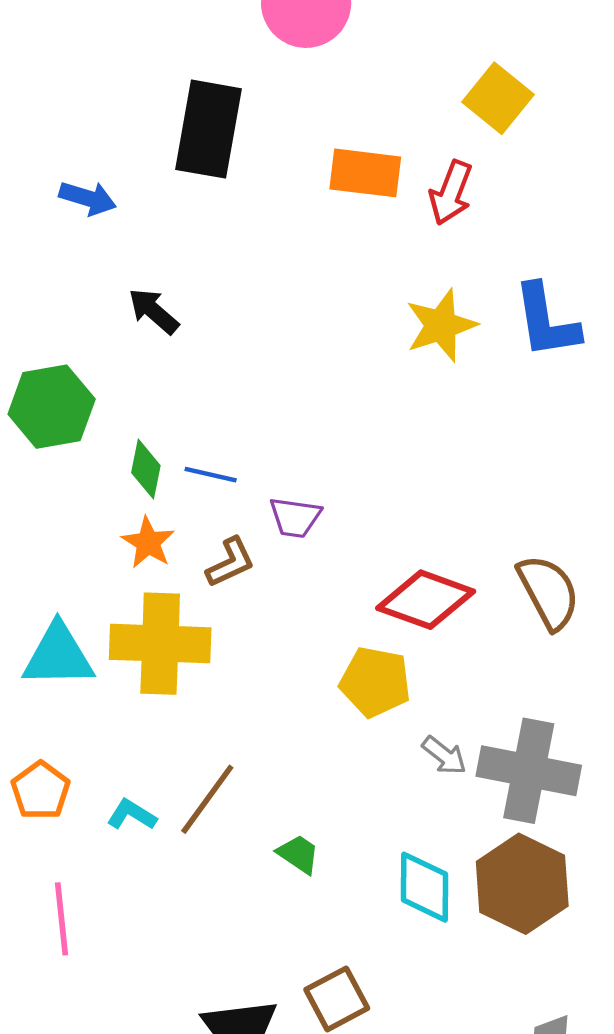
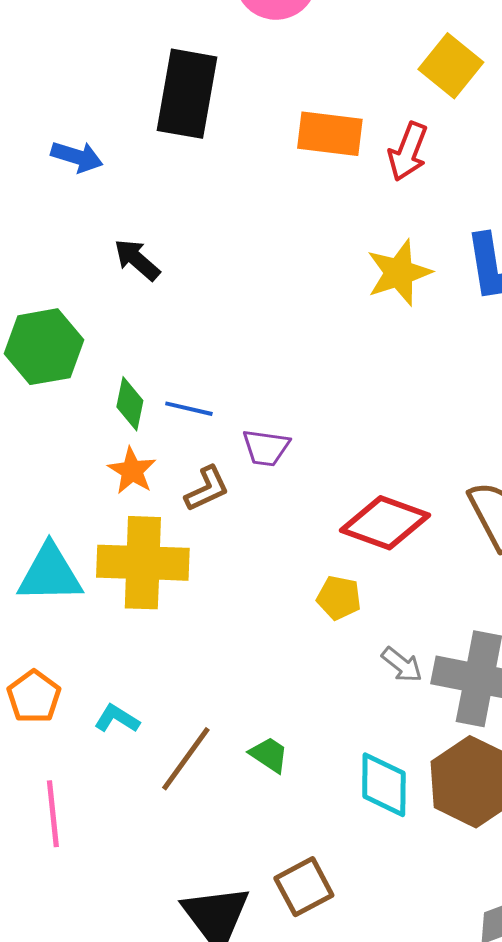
yellow pentagon: (375, 682) -> (339, 598), size x0.7
brown line: (207, 799) -> (186, 759), moved

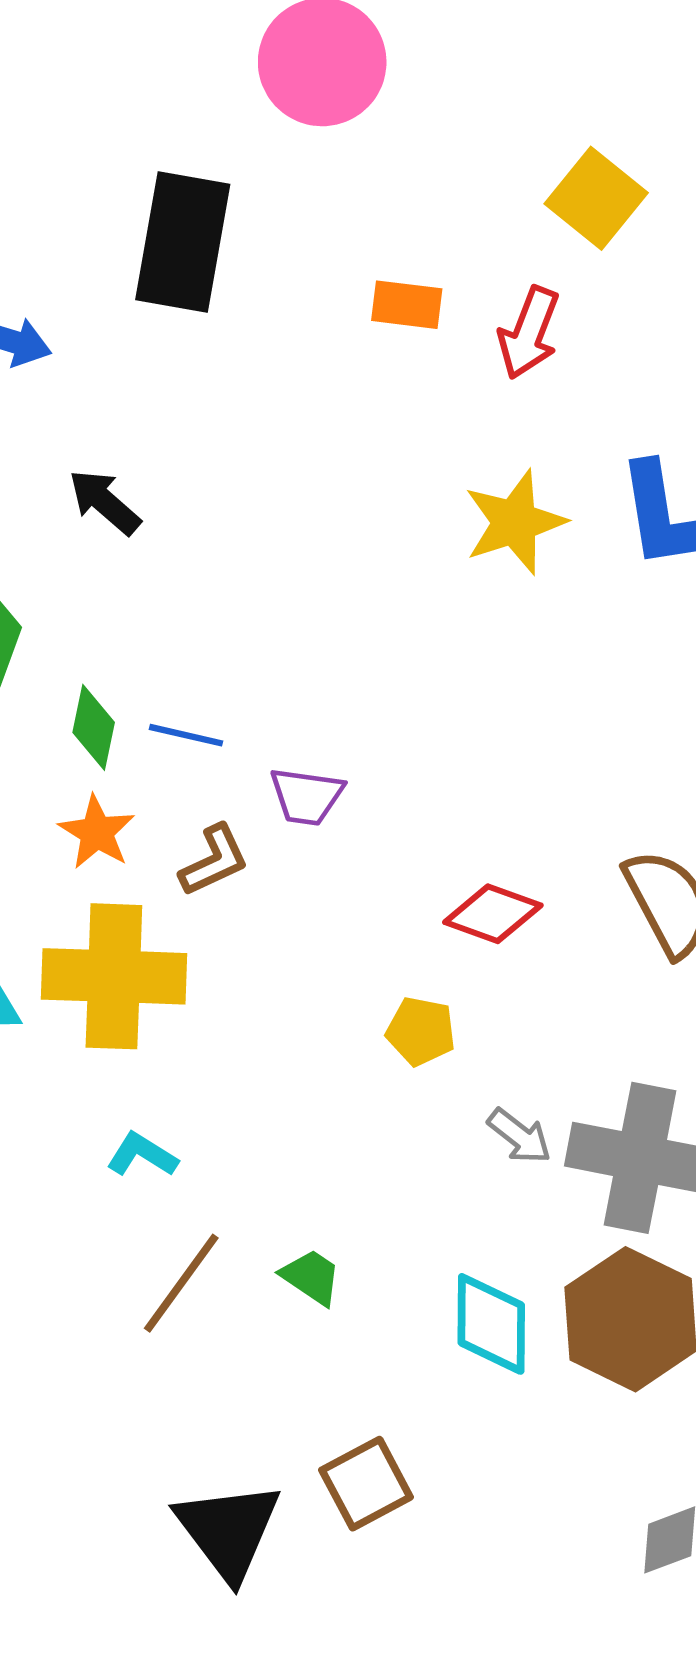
orange rectangle: (330, 134) -> (407, 305), size x0.7
red diamond: (385, 523) -> (493, 914), size x0.7
cyan L-shape: (117, 719) -> (142, 1155), moved

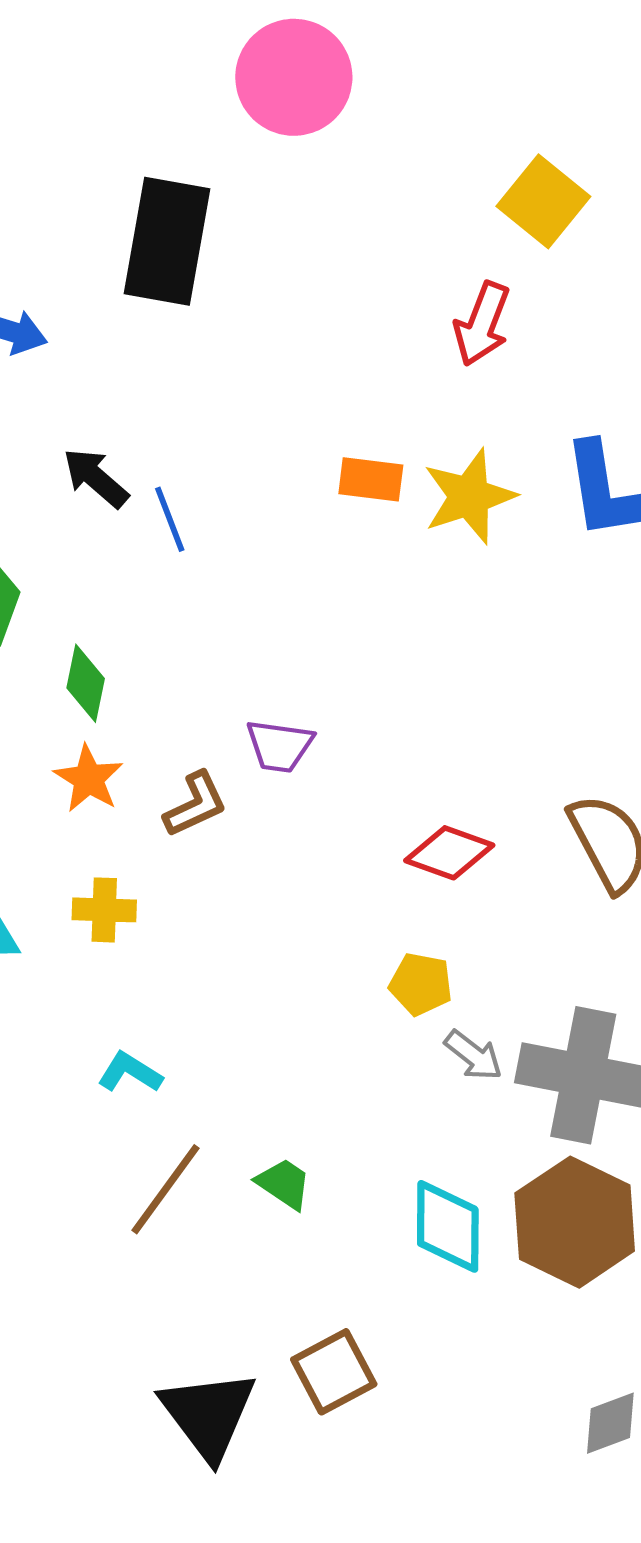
orange rectangle: (407, 305) -> (371, 479), moved
blue line: (186, 735) -> (170, 519), moved, turned 56
yellow cross: (114, 976) -> (104, 910), size x0.5
yellow pentagon: (421, 1031) -> (421, 984), moved

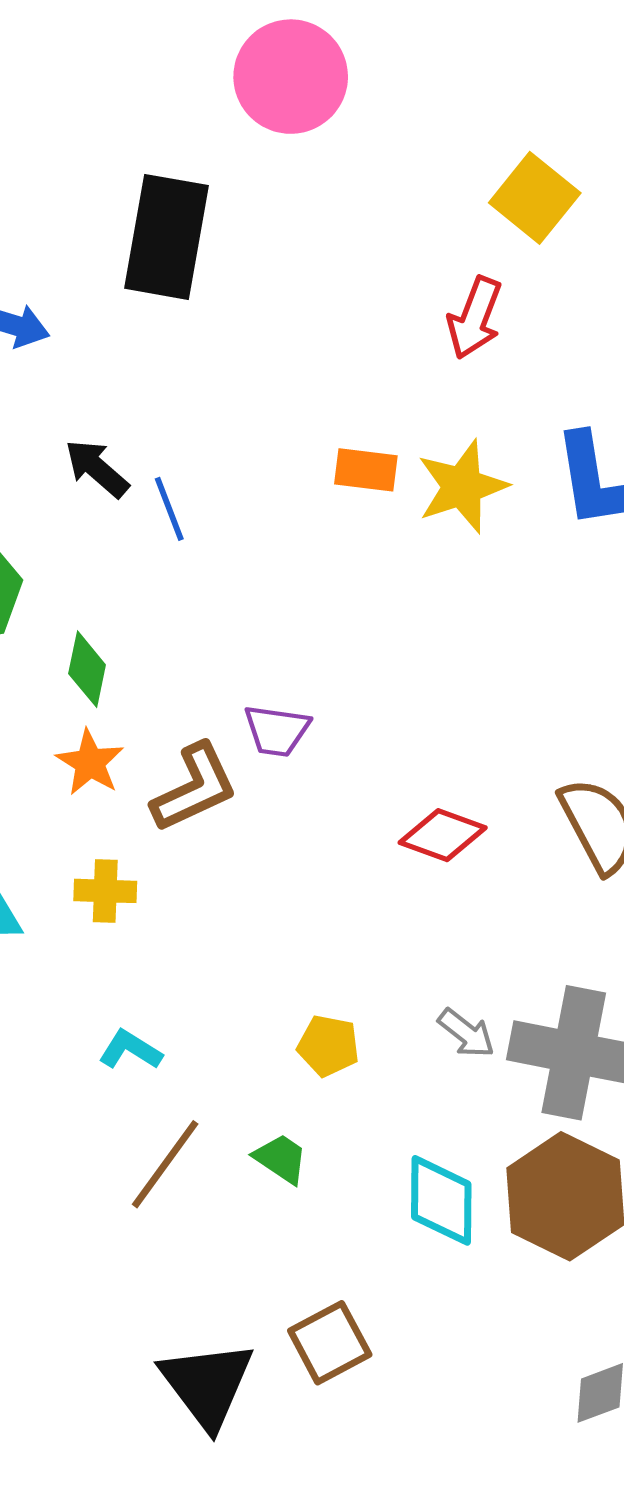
brown L-shape: (195, 804) -> (194, 788), size x1.4
yellow pentagon: (421, 984) -> (328, 1046), moved

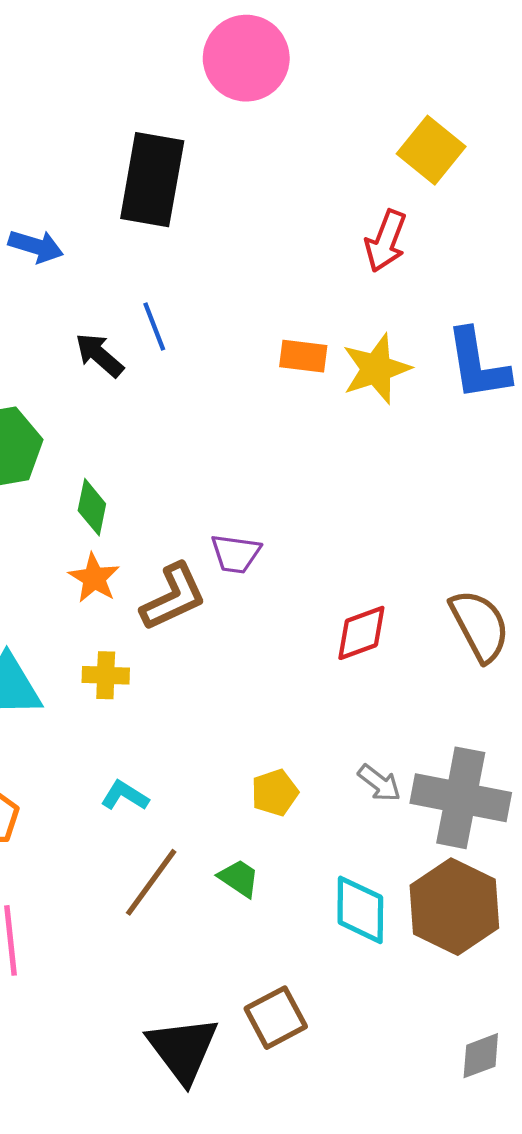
blue line: (169, 509) -> (154, 327), moved
red diamond: (443, 835) -> (361, 633), turned -40
yellow pentagon: (328, 1046) -> (275, 793), turned -30

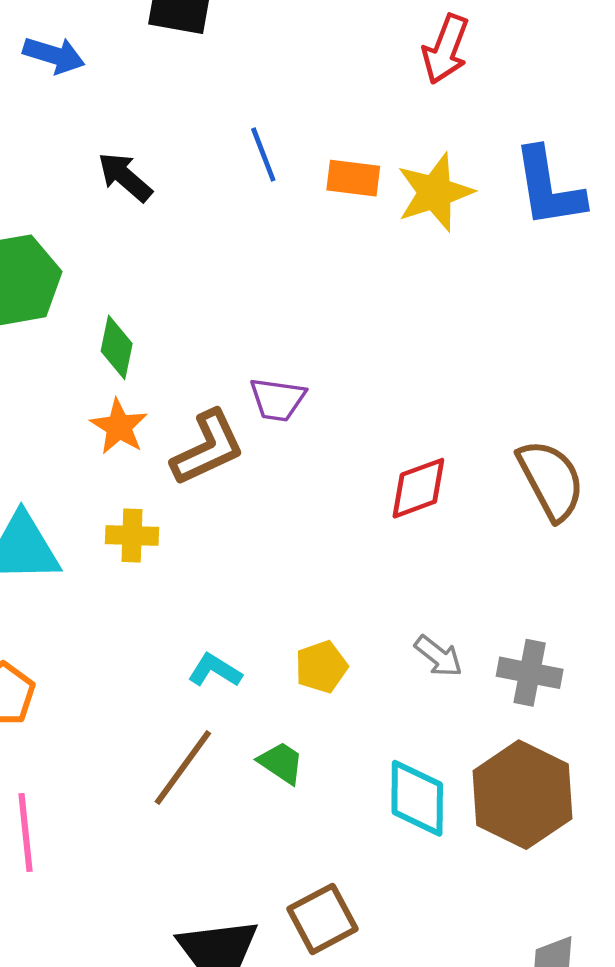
blue line: (154, 327) -> (263, 154), moved
cyan L-shape: (125, 796) -> (215, 670), moved
gray cross: (461, 798) -> (530, 673), size x0.6

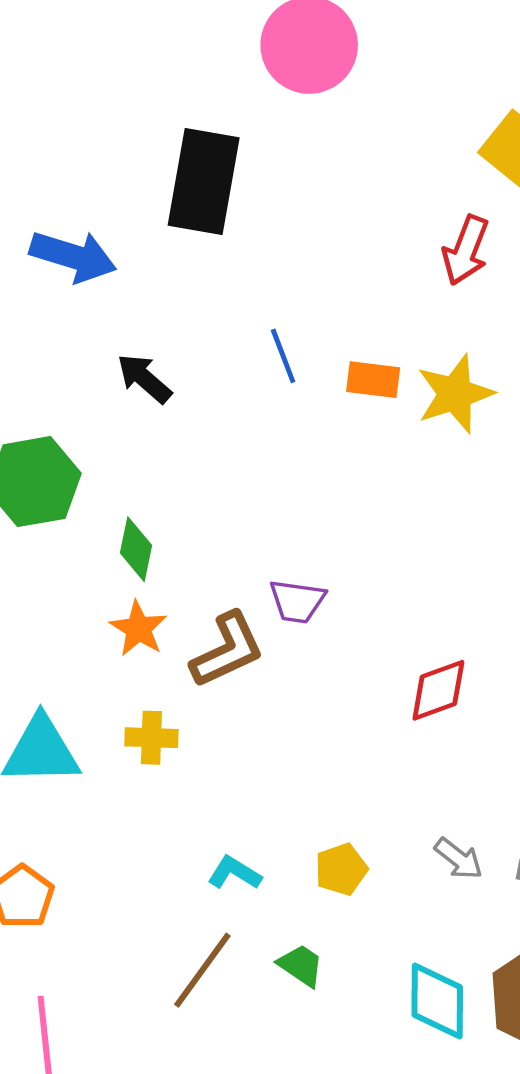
blue arrow: (54, 55) -> (73, 256), size x1.4

